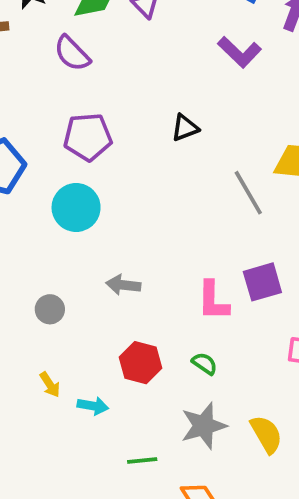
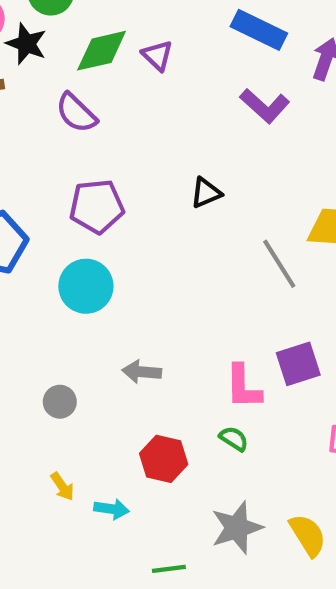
green semicircle: (205, 364) -> (234, 439), moved

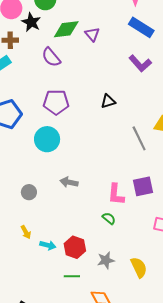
red hexagon: (164, 459) -> (75, 247), moved
gray star: (237, 528) -> (106, 260), size x0.7

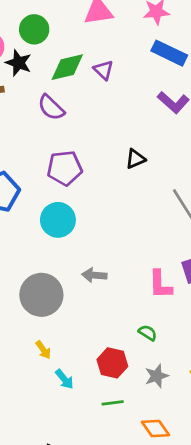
gray circle: (29, 192) -> (41, 295), size x2.0
green semicircle: (109, 218) -> (148, 333), moved
cyan arrow: (48, 245) -> (64, 379), moved, turned 42

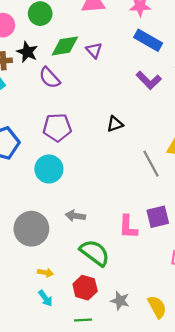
black star: (19, 63) -> (27, 52), moved
green semicircle: (148, 333) -> (95, 253), moved, size x2.0
yellow arrow: (43, 350) -> (45, 273), moved, turned -48
gray star: (157, 376) -> (120, 301), turned 30

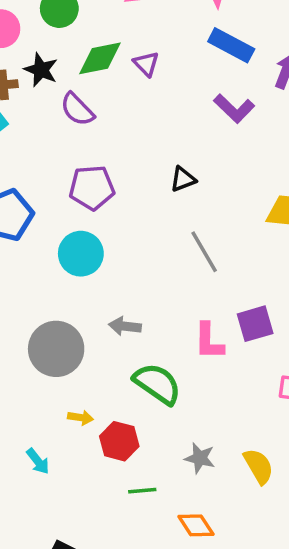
gray line: (151, 164) -> (204, 252), moved
red hexagon: (85, 288) -> (119, 441), moved
cyan arrow: (45, 298) -> (38, 461), moved

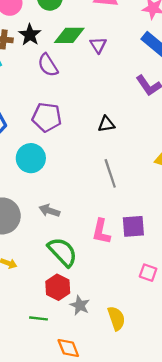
red hexagon: (119, 441) -> (58, 287), moved

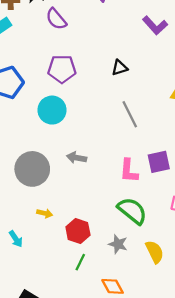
green semicircle: (62, 252) -> (132, 211), moved
red hexagon: (58, 287) -> (78, 231), moved
green line: (38, 318) -> (80, 262), turned -63

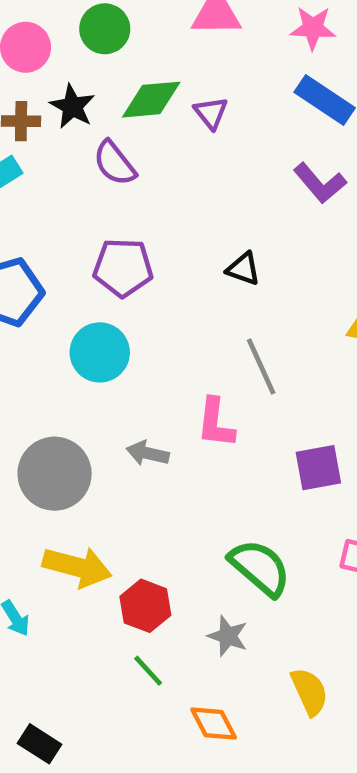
black triangle: (120, 68) -> (243, 269), turned 35
pink L-shape: (129, 171) -> (216, 423), moved
yellow arrow: (45, 213) -> (77, 567), size x2.0
yellow semicircle: (155, 252) -> (309, 692), moved
green line: (80, 262) -> (148, 671), turned -70

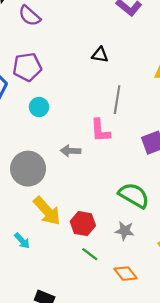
purple pentagon: (123, 268) -> (27, 67), moved
cyan circle: (100, 352) -> (39, 107), size x0.7
gray line: (261, 366) -> (117, 100), turned 44
yellow arrow: (77, 567) -> (47, 211), turned 44

